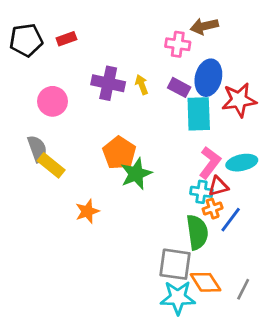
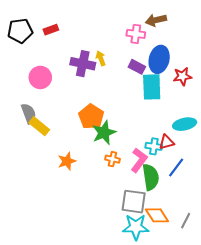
yellow arrow: (142, 85) -> (101, 58), moved
red star: (239, 100) -> (182, 76), size x0.7
pink L-shape: (210, 163) -> (139, 160), moved
orange cross: (213, 209) -> (112, 159), moved, turned 32

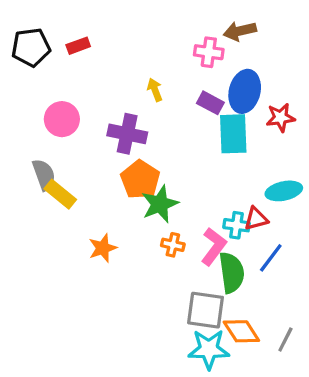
purple cross: (83, 64) -> (127, 134), moved

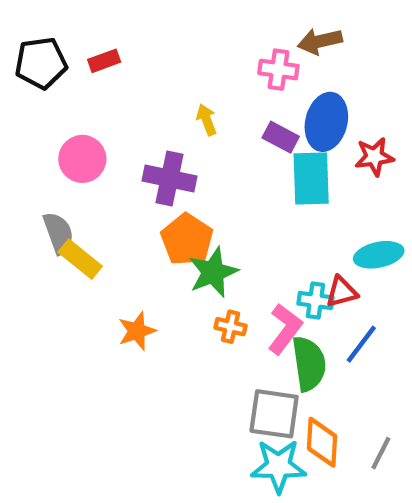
orange diamond: (241, 331) -> (322, 442), turned 36

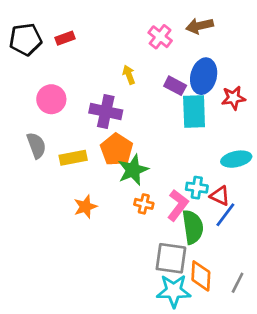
pink cross: (278, 70) -> (160, 37), moved, turned 30
yellow rectangle: (80, 259) -> (73, 158), moved, turned -50
red triangle: (342, 292) -> (220, 196), moved, turned 40

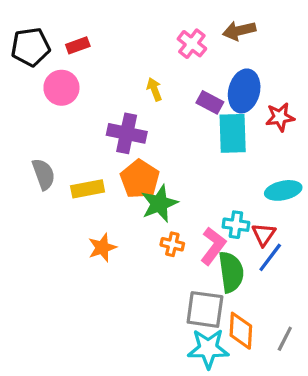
pink circle: (51, 99) -> (61, 88), moved
red triangle: (220, 196) -> (264, 234), turned 40

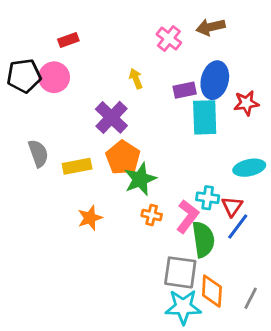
black pentagon: (30, 47) -> (24, 76), moved
purple rectangle: (210, 102) -> (185, 90), turned -40
purple cross: (127, 133) -> (111, 117), turned 32

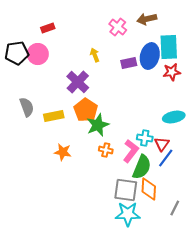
cyan rectangle: (205, 117) -> (169, 47), moved
orange star: (90, 218) -> (63, 152), turned 30
green semicircle: (203, 239) -> (142, 167), turned 30
orange diamond: (212, 291) -> (149, 189), moved

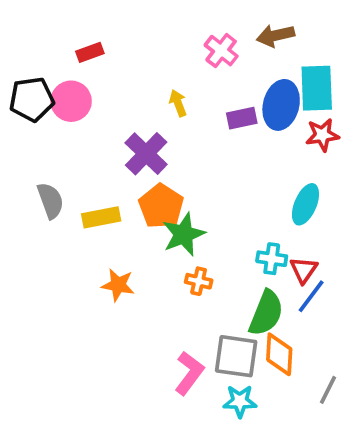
cyan ellipse: (174, 117) -> (305, 204), moved, turned -55
pink L-shape: (131, 151) -> (189, 373), moved
cyan star: (128, 214) -> (240, 401), size x0.7

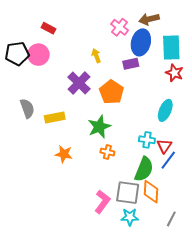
red rectangle: (90, 52) -> (49, 28), turned 48
blue ellipse: (281, 105) -> (141, 42), moved
red star: (322, 135) -> (174, 73), turned 30
orange pentagon: (161, 206) -> (111, 92), moved
gray line: (328, 390) -> (171, 219), moved

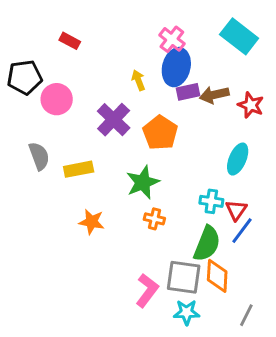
brown arrow: (149, 19) -> (214, 95), moved
blue ellipse: (141, 42) -> (176, 67), moved
cyan rectangle: (171, 47) -> (239, 36), moved, turned -50
pink circle: (38, 55) -> (57, 99), moved

